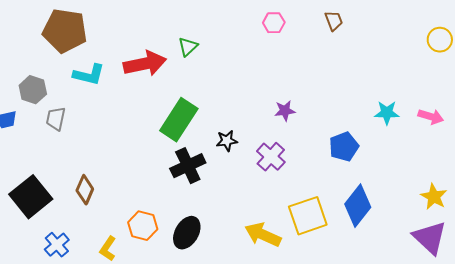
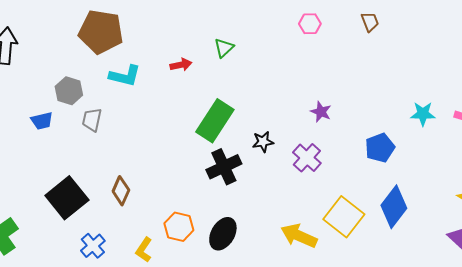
red arrow: (145, 64) -> (181, 65), size x0.5
purple star: (285, 111) -> (321, 112), turned 30
yellow square: (308, 216) -> (344, 217), turned -33

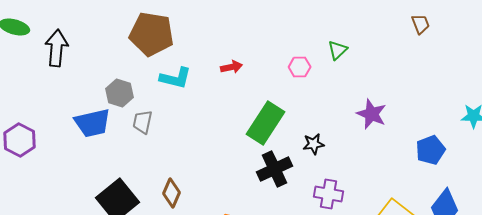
pink hexagon: (310, 24) -> (300, 67), moved
green triangle: (224, 48) -> (338, 50), moved
purple star: (321, 112) -> (372, 114), size x1.4
blue trapezoid: (42, 121) -> (93, 123), size x1.6
purple cross: (307, 158) -> (329, 194), moved, turned -32

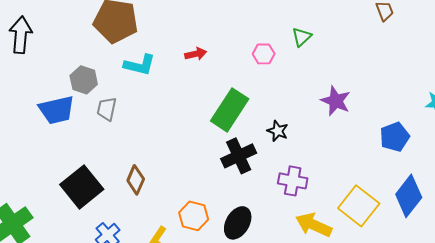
black star: (314, 144) -> (278, 131), turned 30

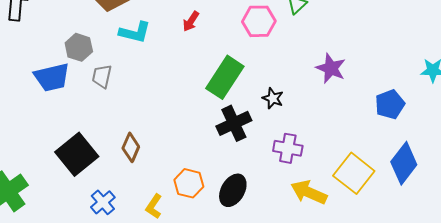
red arrow: (196, 54) -> (191, 21), turned 135
pink hexagon: (264, 54) -> (259, 21), size x1.5

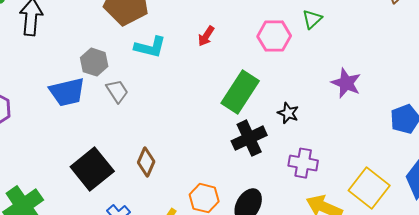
gray trapezoid: (102, 76) -> (117, 91), turned 135

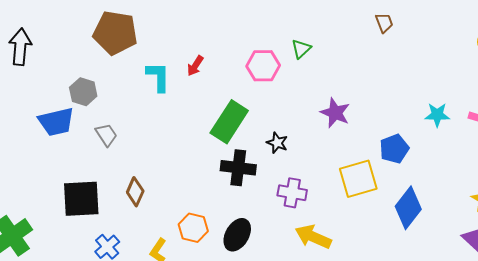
cyan L-shape: (150, 47) -> (158, 77), moved, turned -104
gray trapezoid: (117, 91) -> (106, 135), moved
black cross: (249, 138) -> (238, 168), turned 32
black square: (92, 169) -> (81, 199), turned 36
yellow square: (369, 188) -> (358, 179), moved, turned 36

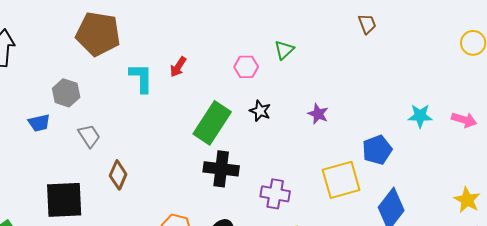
pink hexagon: (263, 66) -> (246, 67), size x0.7
purple star: (335, 113) -> (318, 114), size x0.7
blue trapezoid: (56, 122) -> (39, 123), size x0.6
black star: (277, 143) -> (260, 111), moved
brown diamond: (135, 192) -> (118, 175), moved

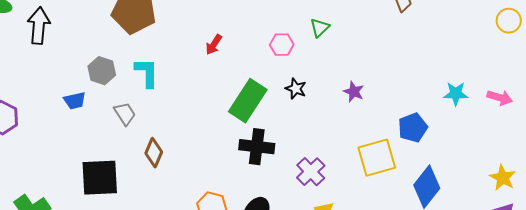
cyan L-shape: (141, 78) -> (147, 73), moved
purple cross: (275, 194) -> (311, 172), turned 36

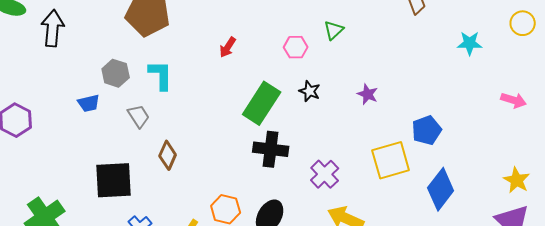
cyan star: (456, 94) -> (470, 43), moved

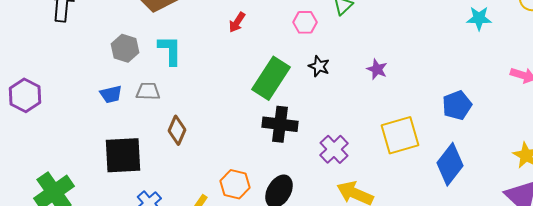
blue trapezoid: (89, 103) -> (111, 94), moved
gray trapezoid: (139, 116) -> (148, 91), turned -55
blue pentagon: (427, 130) -> (457, 105), moved

